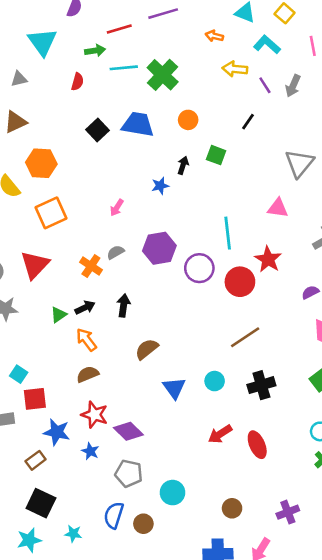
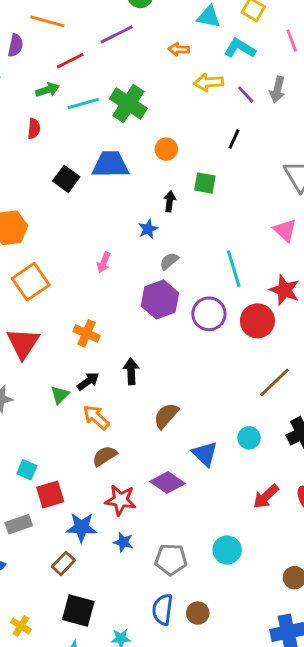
pink triangle: (278, 208) -> (285, 230), turned 45
gray semicircle: (116, 252) -> (169, 261), moved
purple diamond: (128, 431) -> (167, 482), moved
cyan circle: (173, 493) -> (227, 550), moved

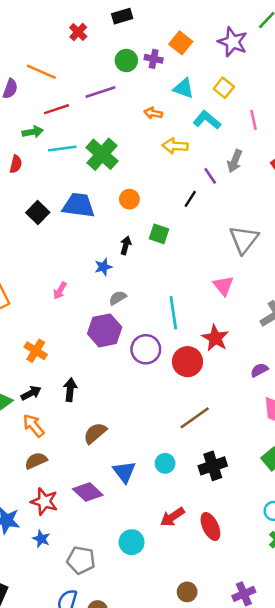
purple line: (246, 94) -> (210, 176), moved
cyan circle: (227, 550) -> (132, 542), moved

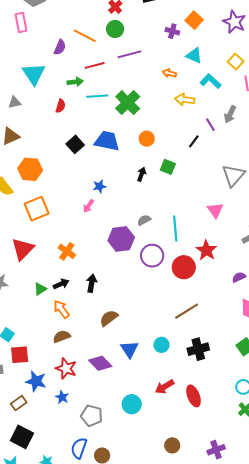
green circle: (126, 60) -> (115, 29), moved
yellow square: (224, 88) -> (236, 62), moved
blue star: (103, 267) -> (99, 186), moved
gray semicircle: (118, 298) -> (144, 220), moved

